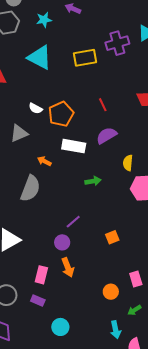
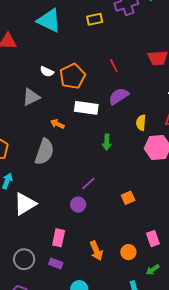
yellow rectangle: (85, 58) -> (95, 19), size x0.7
green arrow: (93, 181) -> (107, 142), turned 105
orange arrow: (68, 267) -> (96, 251), moved

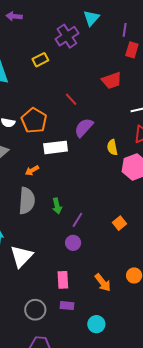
orange arrow: (57, 124) -> (32, 170), turned -40
green arrow: (107, 142) -> (57, 206), moved

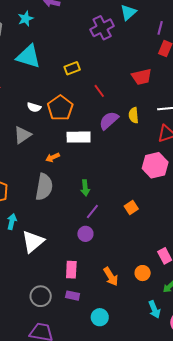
yellow rectangle: (40, 60) -> (72, 68), moved
yellow semicircle: (112, 147) -> (134, 115), moved
green arrow: (57, 206) -> (85, 188), moved
orange square: (120, 223) -> (131, 207), moved

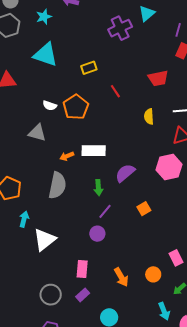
purple semicircle: (109, 121) -> (125, 173), moved
gray triangle: (22, 135) -> (37, 133), turned 48
white rectangle: (79, 137) -> (94, 151), moved
purple rectangle: (73, 296) -> (83, 295), turned -56

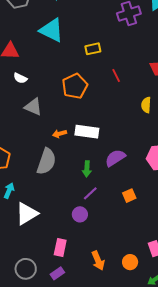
white semicircle: (50, 106) -> (20, 78), moved

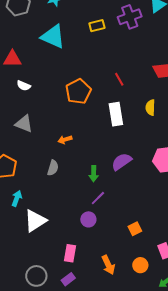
yellow rectangle: (93, 49) -> (97, 26), moved
gray triangle: (33, 107) -> (24, 124), moved
white rectangle: (87, 132) -> (116, 114), moved, turned 75
gray semicircle: (46, 161) -> (53, 168), size x0.6
orange square: (129, 196) -> (135, 229), moved

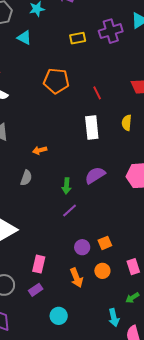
cyan triangle: (53, 37) -> (24, 38), moved, size x0.6
orange pentagon: (78, 91) -> (56, 81), moved, turned 30
purple circle: (88, 219) -> (82, 247), moved
orange circle: (140, 265) -> (102, 271), moved

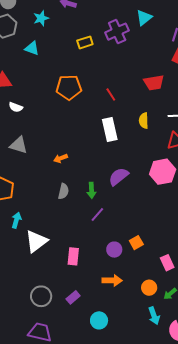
gray semicircle: (26, 178) -> (63, 191), moved
pink rectangle: (39, 264) -> (73, 256), moved
orange circle: (102, 271) -> (149, 288), moved
orange arrow: (76, 278) -> (112, 281), turned -60

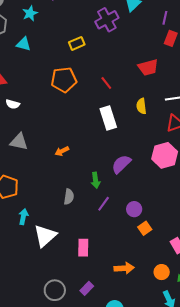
yellow rectangle: (85, 42) -> (77, 43), moved
gray semicircle: (63, 191) -> (69, 197), moved
purple circle: (114, 250) -> (134, 209), moved

